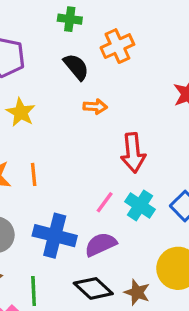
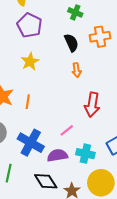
orange arrow: (95, 107) -> (77, 70), turned 64
cyan cross: (140, 205) -> (85, 154), moved, turned -36

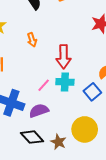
orange arrow: (77, 70) -> (32, 40), moved
cyan cross: (85, 154) -> (65, 82), moved

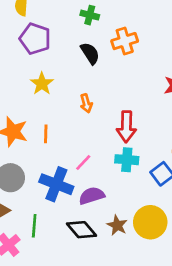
pink line: (44, 85) -> (83, 162), moved
brown star: (58, 142) -> (117, 225), moved

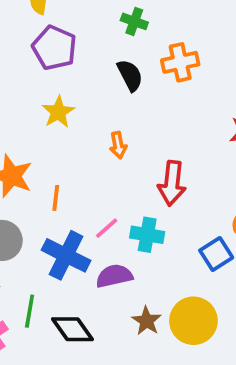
orange line: (46, 134) -> (56, 198), moved
cyan cross: (127, 160) -> (147, 235), moved
black diamond: (82, 230) -> (72, 329), moved

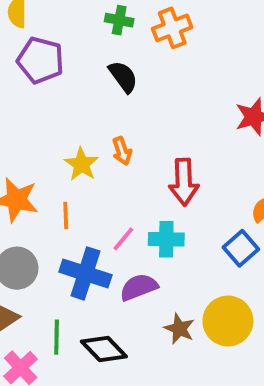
orange cross: (180, 62) -> (172, 28), moved
yellow star: (58, 112) -> (81, 164), moved

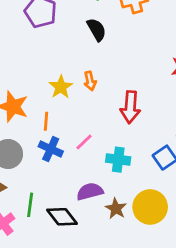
cyan cross: (166, 239) -> (118, 160), moved
blue cross: (85, 273) -> (51, 149), moved, size x0.7
purple semicircle: (139, 287) -> (90, 192), moved

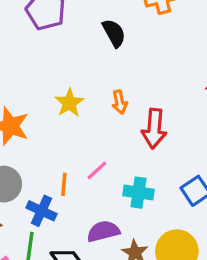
orange arrow: (90, 81) -> (120, 102), moved
orange line: (46, 121) -> (64, 184), moved
blue cross: (51, 149) -> (41, 211), moved

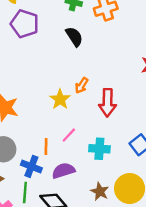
orange arrow: (120, 102) -> (82, 85), turned 49
yellow star: (69, 103) -> (60, 99), moved
purple semicircle: (103, 231) -> (63, 171), moved

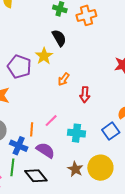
purple pentagon: (25, 24) -> (19, 67), moved
yellow star: (60, 99) -> (44, 56), moved
red arrow: (107, 103) -> (85, 95), size x0.7
purple semicircle: (63, 171) -> (45, 150), turned 48

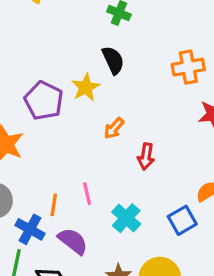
orange cross: (86, 15) -> (188, 67), moved
pink line: (51, 121) -> (87, 194), turned -64
cyan cross: (76, 133) -> (126, 218), turned 30

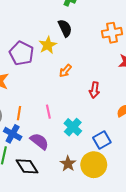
red arrow: (146, 157) -> (94, 90), moved
orange line: (54, 205) -> (19, 113), moved
blue square: (182, 220) -> (102, 140), moved

